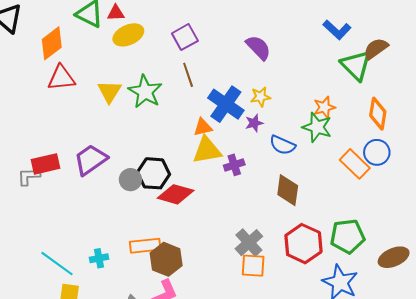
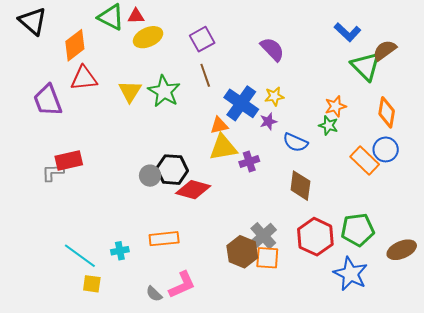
green star: (317, 127) -> (328, 125), size x0.7
purple trapezoid: (91, 160) -> (48, 100), moved, turned -76
brown hexagon: (166, 259) -> (242, 252), moved

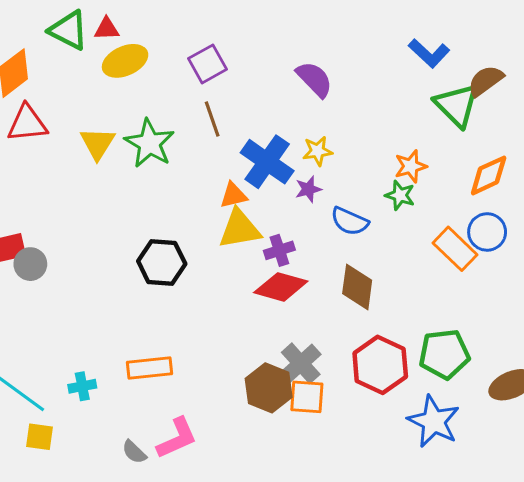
orange diamond: (387, 112) -> (489, 175), turned 56
gray circle: (150, 176) -> (30, 264), moved
red diamond: (193, 190) -> (281, 287), moved

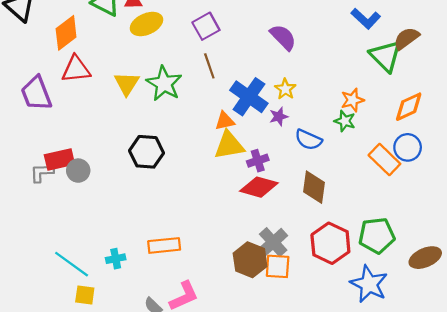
yellow star: (318, 151) -> (285, 89), turned -30
black hexagon: (162, 263) -> (146, 152), moved

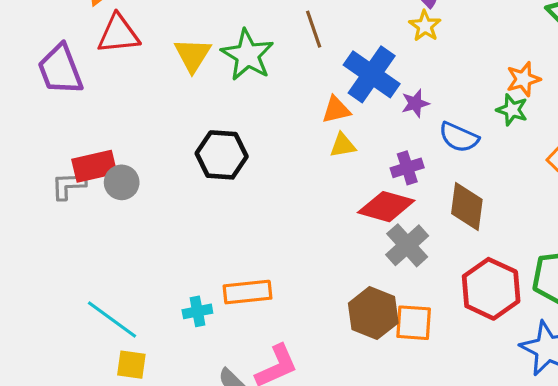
yellow star: (285, 89) -> (425, 26), moved
yellow triangle: (229, 145) -> (343, 145), size x0.6
purple cross: (258, 161) -> (407, 168), moved
gray cross: (273, 242) -> (407, 245), moved
cyan cross: (116, 259) -> (197, 311), moved

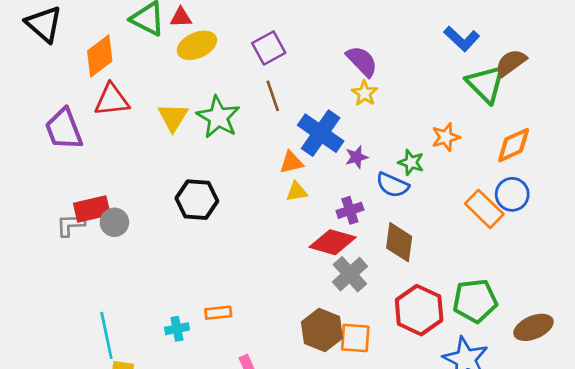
green star: (512, 110) -> (411, 162), moved
orange rectangle: (247, 292) -> (218, 313), size x0.7
cyan line: (112, 319) -> (106, 335), turned 42

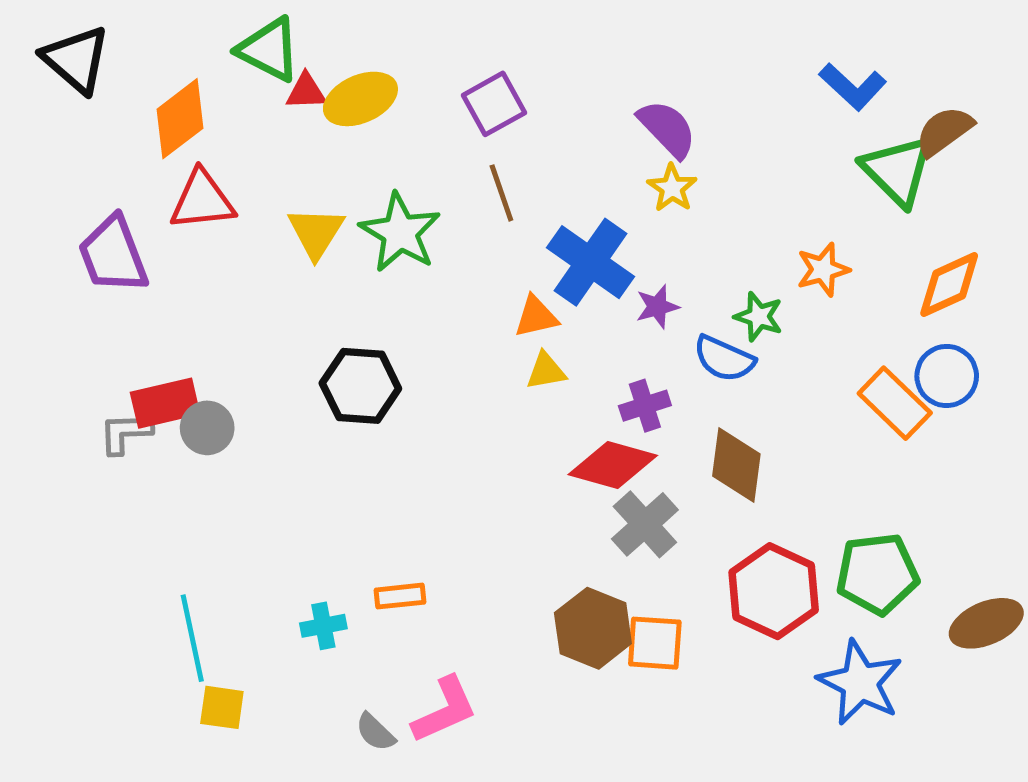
red triangle: (181, 17) -> (306, 92), moved

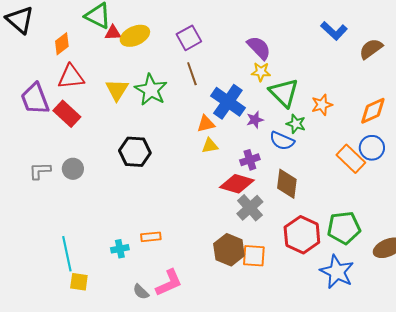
orange diamond: (180, 119) -> (62, 44), size x0.7
green triangle: (897, 171) -> (284, 93), moved
yellow star: (672, 188) -> (261, 72), turned -30
red rectangle: (165, 403) -> (67, 114), moved, turned 56

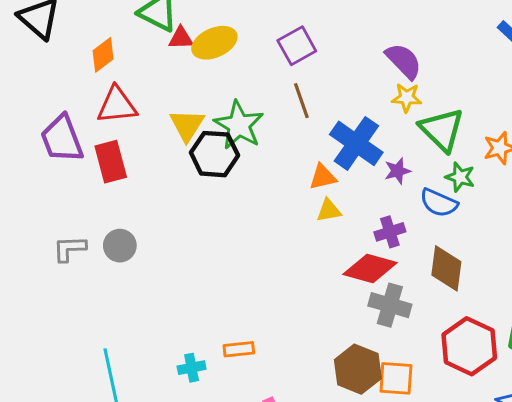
red rectangle: (67, 114) -> (111, 162), turned 32
black hexagon: (135, 152) -> (214, 154), moved
gray cross: (250, 208) -> (390, 305), turned -32

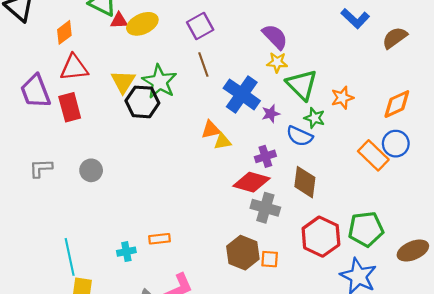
orange triangle: (323, 177) -> (211, 130), moved
gray circle: (120, 246) -> (91, 170), moved
orange square: (396, 378) -> (270, 259), size x0.7

